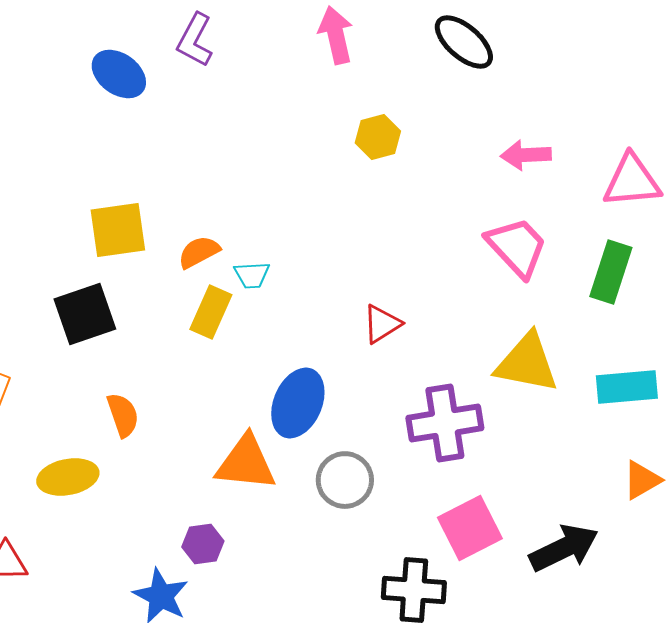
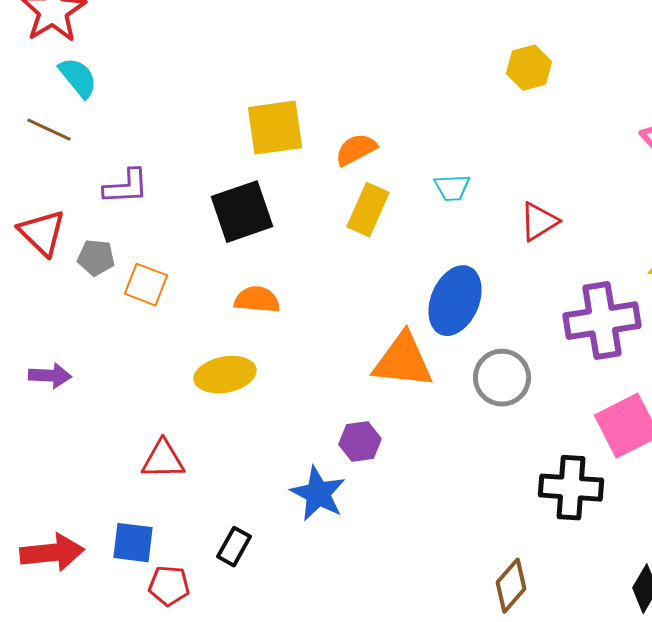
yellow hexagon: (378, 137) -> (529, 68), moved
cyan trapezoid: (252, 275) -> (452, 188), moved
orange semicircle: (123, 415) -> (257, 300), moved, turned -66

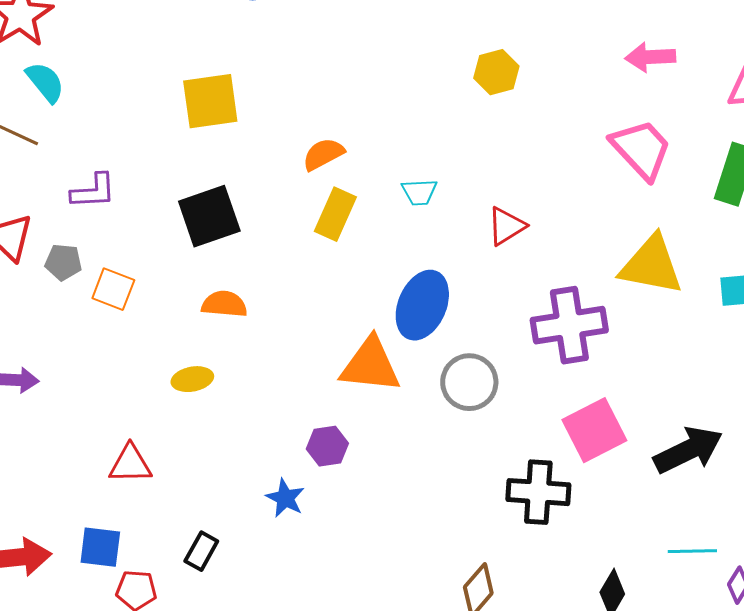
yellow square: (275, 128) -> (210, 101), moved
yellow ellipse: (225, 375) -> (192, 379), size x0.7
blue star: (318, 494) -> (285, 498), size x0.7

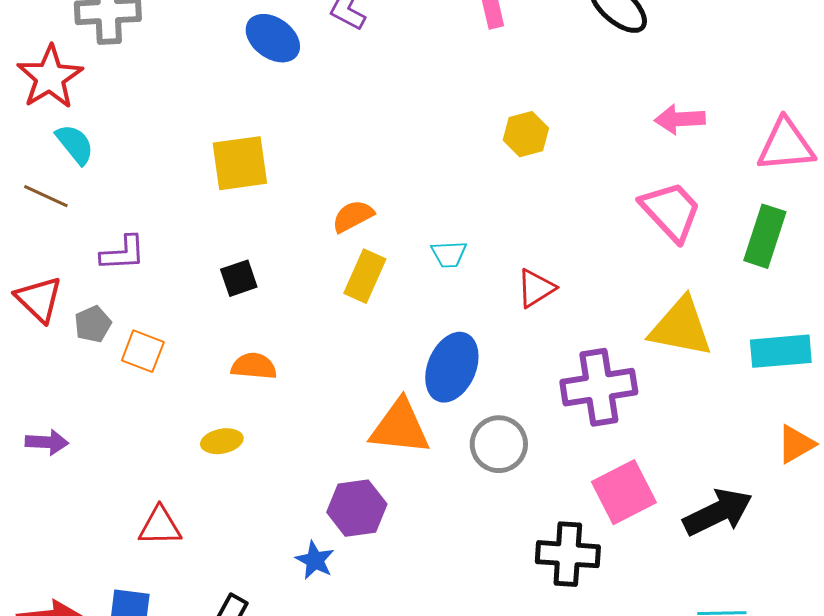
black square: (209, 216) -> (239, 278), size x0.6
gray pentagon: (63, 262) -> (93, 324), turned -30
purple hexagon: (327, 446) -> (357, 508), size x1.4

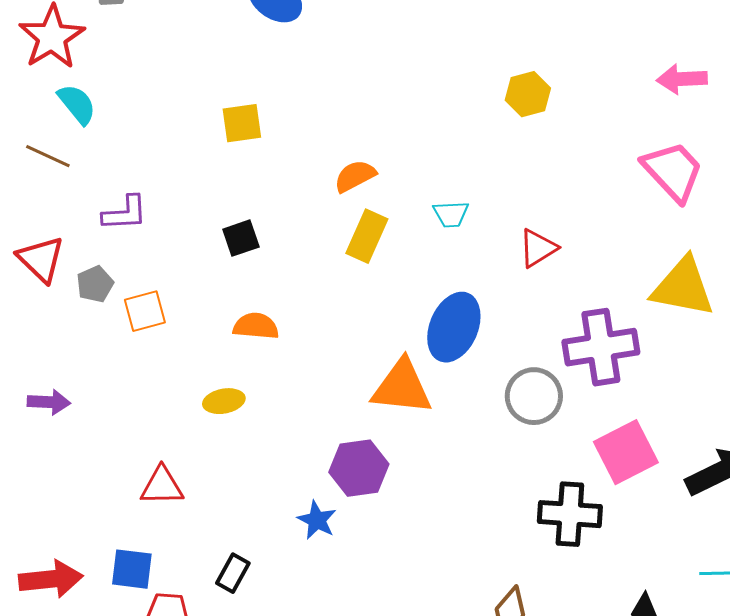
yellow square: (240, 163) -> (242, 123), size x0.7
orange square: (143, 351) -> (145, 311), turned -36
gray circle: (499, 444) -> (534, 396), moved

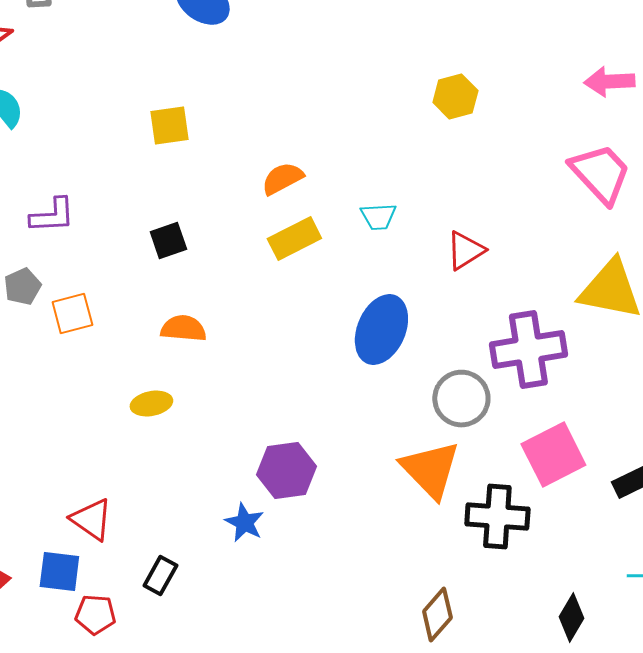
yellow rectangle: (367, 236) -> (294, 238), turned 39
orange triangle: (402, 387) -> (430, 470), moved, turned 40
red triangle: (162, 486) -> (91, 520), moved, turned 36

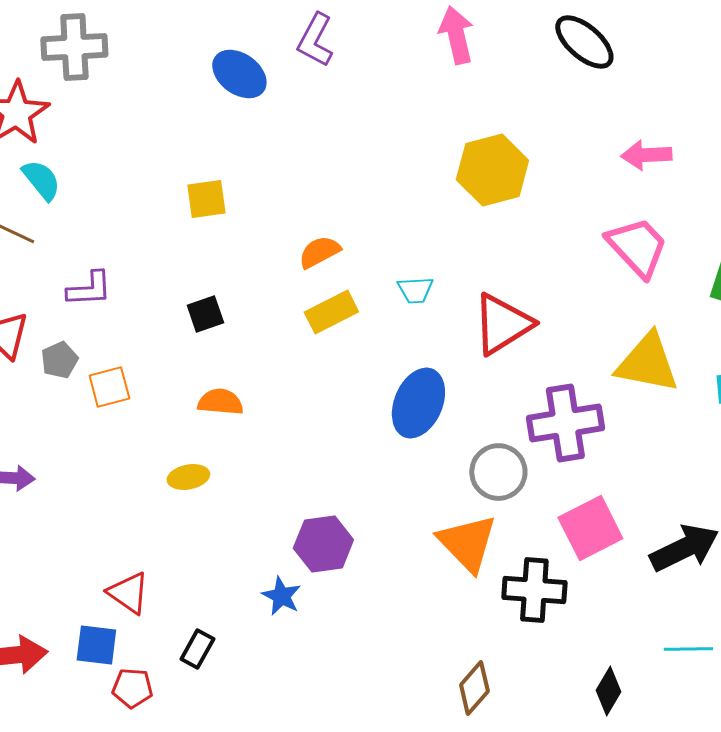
yellow hexagon: (455, 96) -> (492, 170), size x1.6
red triangle: (465, 250) -> (502, 324), size x1.6

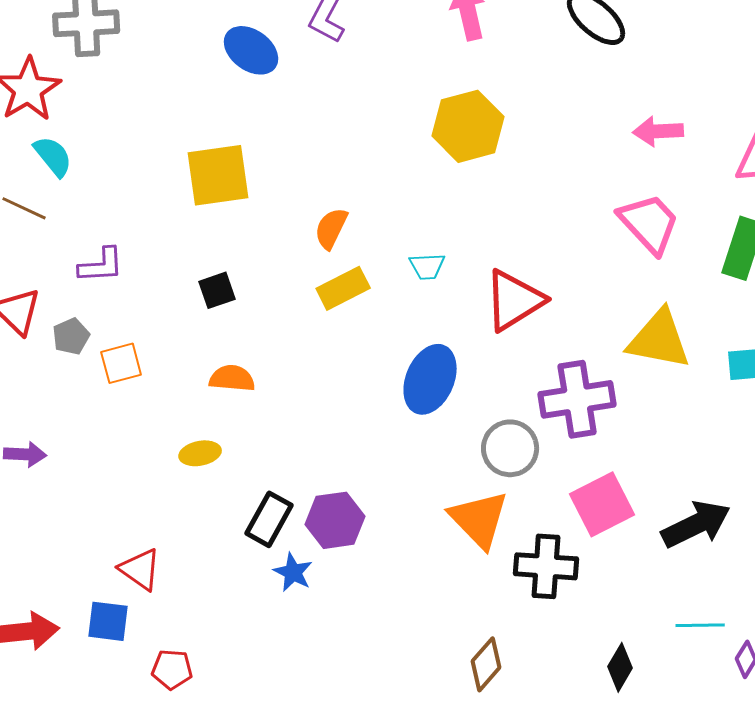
yellow hexagon: (492, 170) -> (468, 126), moved
yellow square: (206, 199) -> (218, 175), size x1.6
orange semicircle: (319, 252) -> (331, 228), turned -36
black rectangle: (197, 649) -> (269, 519), moved, size x1.4
red pentagon: (132, 688) -> (172, 669), moved

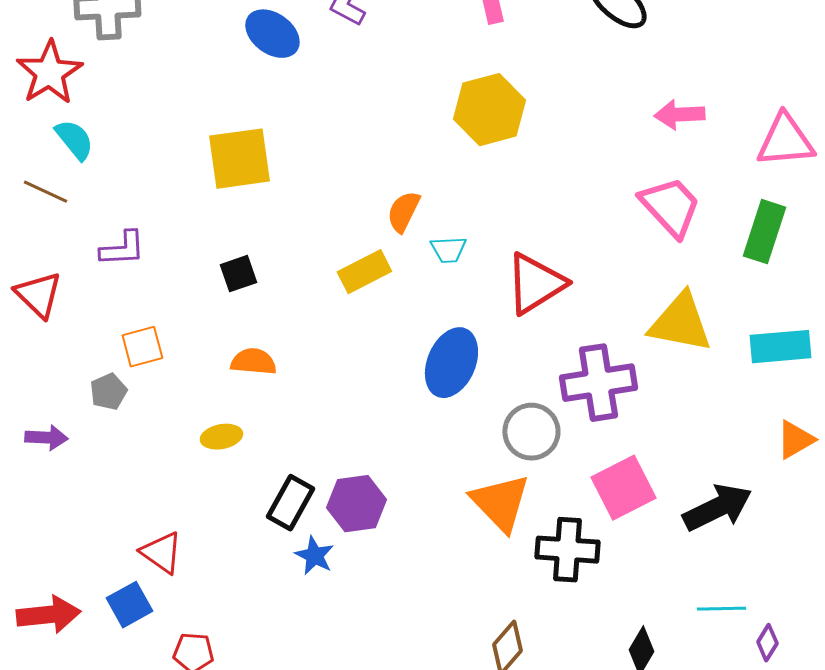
orange semicircle: (331, 228) -> (403, 212), moved
gray pentagon: (71, 336) -> (108, 392), moved
blue square: (108, 621) -> (129, 605), turned -36

